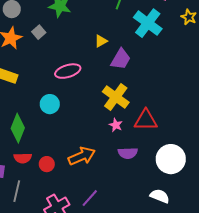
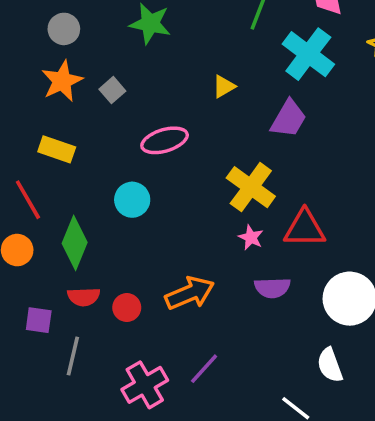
gray square: (39, 32) -> (112, 90), moved
purple trapezoid: (121, 59) -> (289, 119), moved
white semicircle: (160, 196) -> (330, 365), turned -132

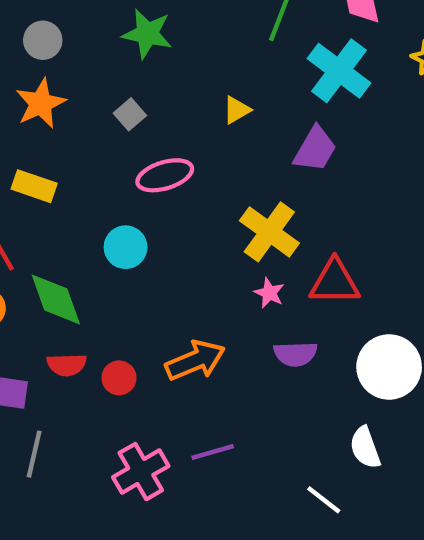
gray square: (112, 90) -> (130, 114), moved
green diamond: (75, 243) -> (56, 299), turned -42
gray line: (73, 356) -> (34, 454), moved
purple line: (204, 369) -> (213, 452), turned 32

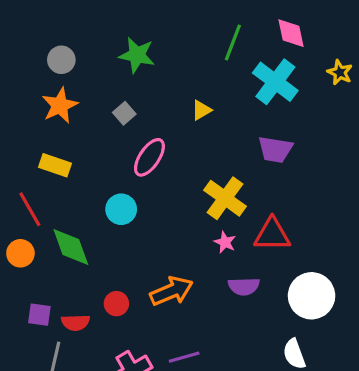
purple trapezoid: (315, 149) -> (275, 149), moved, turned 69
pink ellipse: (165, 175) -> (149, 157), turned -39
red semicircle: (67, 365) -> (76, 323), moved

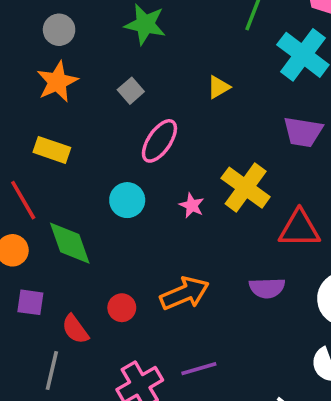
pink star: (225, 242) -> (192, 205), moved
purple square: (39, 315) -> (30, 302), moved
red semicircle: (76, 323) -> (75, 329), turned 56

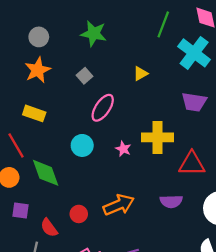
yellow cross: (246, 188) -> (158, 137), turned -36

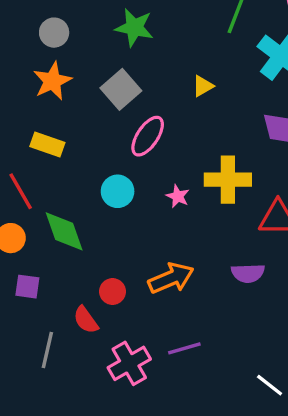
gray square: (84, 76) -> (121, 89), size x1.6
red semicircle: (49, 228) -> (86, 320), moved

